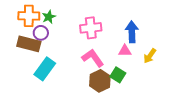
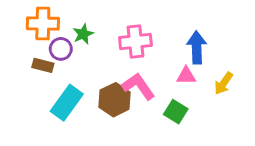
green star: (49, 17) -> (83, 34), moved
brown rectangle: (29, 44) -> (43, 65), size x0.6
brown hexagon: (100, 81) -> (115, 100), moved

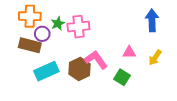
pink cross: (135, 41) -> (78, 27), moved
blue arrow: (197, 47) -> (152, 20), moved
brown rectangle: (43, 65) -> (30, 45), size x1.5
cyan rectangle: (67, 103) -> (46, 71), turned 30

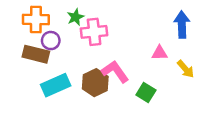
green star: (58, 23) -> (75, 17), moved
pink triangle: (129, 52) -> (160, 53), moved
yellow arrow: (155, 58) -> (186, 69), turned -77

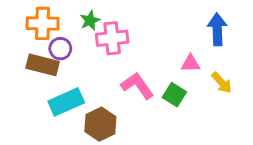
brown hexagon: (95, 83) -> (100, 124), moved
green square: (146, 93) -> (174, 95), moved

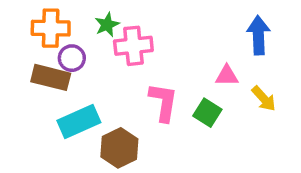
pink L-shape: (137, 86) -> (163, 102), turned 44

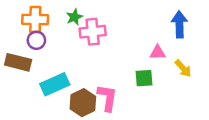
purple circle: (72, 58) -> (36, 40), moved
brown rectangle: (51, 77) -> (18, 62), moved
pink L-shape: (163, 102) -> (107, 98), moved
green square: (207, 113) -> (144, 78), turned -36

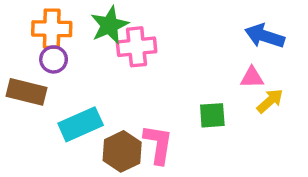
green star: (74, 17) -> (109, 25), size x1.5
blue arrow: (179, 24) -> (265, 36), turned -70
pink triangle: (157, 53) -> (252, 77), moved
yellow arrow: (183, 68) -> (270, 101), turned -90

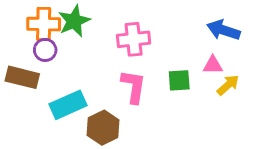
green star: (109, 25) -> (74, 21), moved
pink cross: (137, 47) -> (134, 39), moved
green square: (212, 115) -> (179, 80), moved
pink L-shape: (158, 144) -> (134, 86), moved

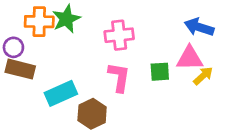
purple circle: (45, 50) -> (13, 47), moved
pink triangle: (213, 65) -> (190, 58), size x1.5

